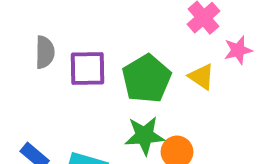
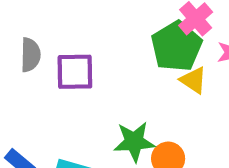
green pentagon: (147, 79) -> (177, 46), moved

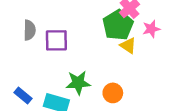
green star: (134, 142) -> (78, 83), moved

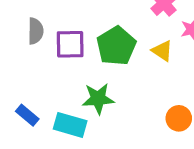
green pentagon: (118, 25) -> (116, 46), moved
orange circle: (113, 93) -> (179, 118), moved

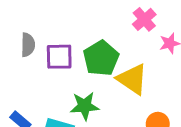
yellow triangle: (162, 51) -> (132, 79), moved, size x1.6

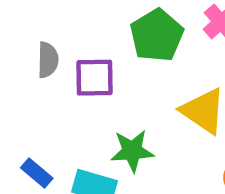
green pentagon: (101, 58) -> (157, 35), moved

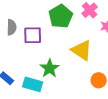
green star: (132, 151) -> (50, 68), turned -30

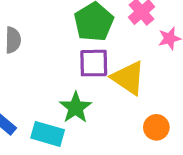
purple square: (33, 35) -> (94, 63), moved

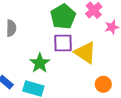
green star: (76, 108) -> (40, 63), moved

